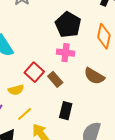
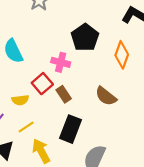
pink cross: (66, 53) -> (61, 62), moved
black rectangle: (66, 111) -> (71, 129), size x1.4

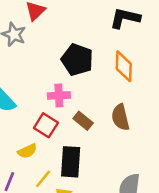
brown rectangle: (64, 94) -> (83, 121), moved
brown semicircle: (106, 96) -> (120, 117), turned 55
black rectangle: (71, 129) -> (71, 162), moved

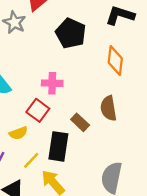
black pentagon: (77, 60) -> (71, 33), moved
brown rectangle: (83, 121) -> (80, 122), moved

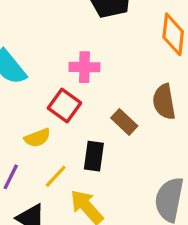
black rectangle: (58, 146) -> (94, 156), size x0.7

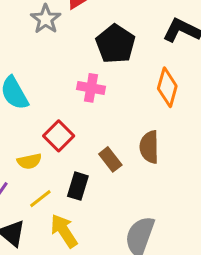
pink cross: (84, 67) -> (91, 88), moved

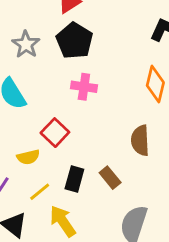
gray star: (46, 19) -> (26, 44), moved
black pentagon: (116, 44) -> (74, 41), moved
brown rectangle: (110, 159) -> (110, 178), moved

